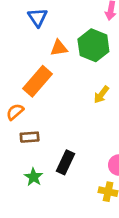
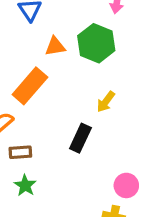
black rectangle: (65, 162) -> (80, 138), moved
green star: (34, 177) -> (25, 185), moved

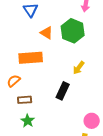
orange triangle: (55, 46) -> (47, 33), turned 40
orange rectangle: (30, 86) -> (31, 58), turned 45

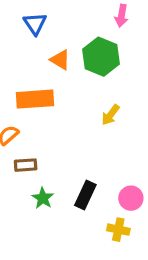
black rectangle: (63, 91) -> (85, 195), moved
green star: (28, 121) -> (43, 198), moved

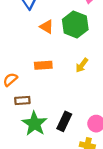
orange rectangle: (35, 99) -> (43, 65), moved, size x0.7
green star: (43, 198) -> (35, 124), size x1.6

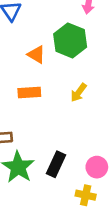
orange triangle: (47, 27) -> (36, 55), moved

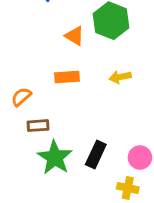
yellow arrow: (79, 93) -> (120, 77), turned 42

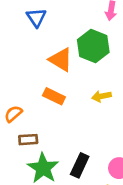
orange triangle: (75, 36) -> (61, 60), size x1.4
orange rectangle: (67, 77) -> (54, 96), turned 30

